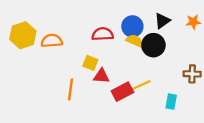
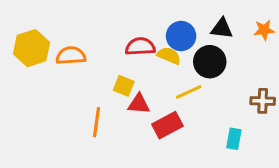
black triangle: (162, 21) -> (222, 28), turned 42
yellow semicircle: (135, 41) -> (169, 56), moved
yellow line: (141, 85) -> (189, 92), moved

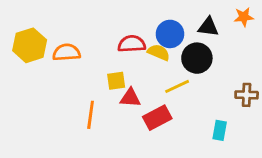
orange star: (264, 30) -> (244, 17), moved
yellow square: (124, 86) -> (116, 81), turned -30

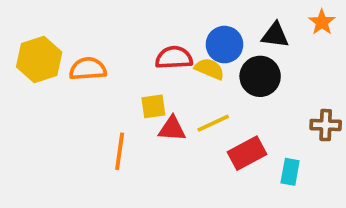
orange star: (244, 17) -> (322, 22), turned -30
yellow line: (177, 86) -> (213, 123), moved
red rectangle: (157, 118) -> (247, 153), moved

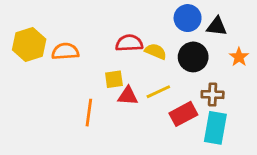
orange star: (322, 22) -> (239, 57), moved
black triangle: (275, 35) -> (217, 26), moved
blue circle: (224, 45) -> (188, 18), moved
brown cross: (326, 125) -> (213, 94), moved
cyan rectangle: (290, 172) -> (215, 128), size x1.6

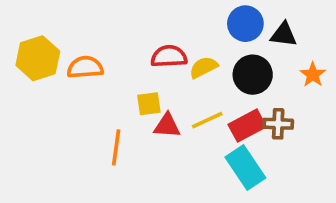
yellow semicircle: (156, 51) -> (204, 67), turned -50
red rectangle: (183, 114) -> (247, 126), moved
cyan rectangle: (215, 128) -> (245, 167), moved, turned -44

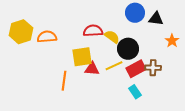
yellow semicircle: (204, 67) -> (112, 37), turned 63
black circle: (253, 75) -> (128, 49), moved
yellow square: (149, 104) -> (82, 57), size x1.5
cyan rectangle: (245, 167) -> (135, 92), size x0.6

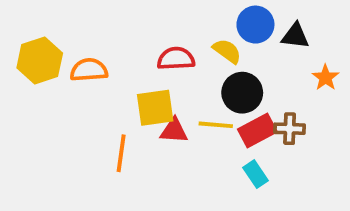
yellow semicircle: (112, 37) -> (227, 51), moved
yellow line: (114, 66) -> (216, 125), turned 30

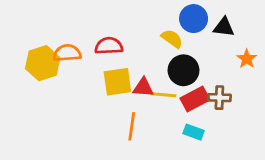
red semicircle: (176, 59) -> (109, 46), moved
yellow hexagon: (40, 61) -> (43, 63), moved
red triangle: (174, 131) -> (143, 88), moved
orange line: (121, 153) -> (132, 126), moved
cyan rectangle: (255, 174) -> (194, 132), turned -36

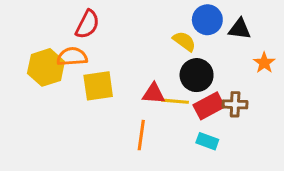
red semicircle: (109, 46) -> (87, 24), moved, turned 120
yellow square: (117, 82) -> (98, 86), moved

